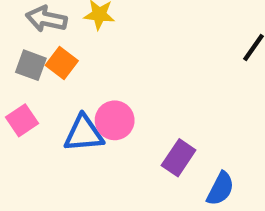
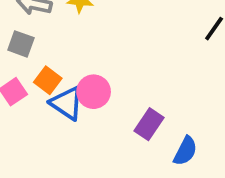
orange square: (62, 63) -> (48, 80), moved
blue triangle: (84, 134) -> (67, 103), turned 39

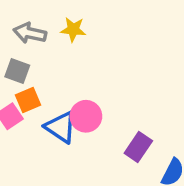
orange square: (48, 80) -> (28, 100), moved, turned 30

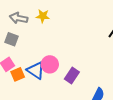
orange square: (28, 100) -> (18, 74), moved
purple rectangle: (138, 147) -> (72, 75), moved

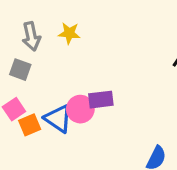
gray arrow: (19, 18) -> (31, 36), turned -114
purple rectangle: (72, 75) -> (101, 100), moved, turned 49

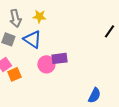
blue triangle: (58, 119) -> (32, 39), moved

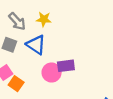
gray arrow: (15, 18) -> (17, 21), turned -30
orange square: (14, 74) -> (16, 84), turned -32

